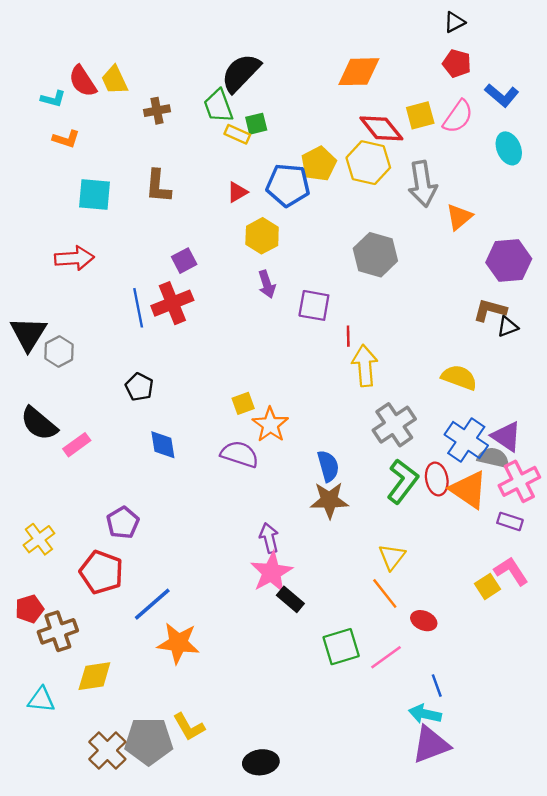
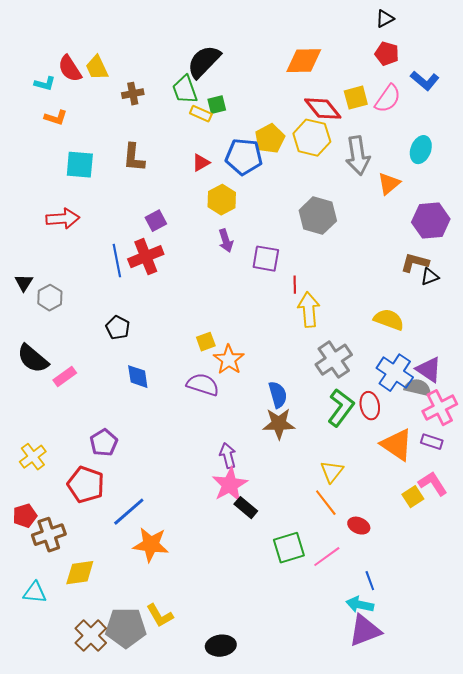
cyan ellipse: (509, 148) -> (421, 150), moved, turned 44
black triangle: (28, 334) -> (24, 283), size x0.6
orange triangle: (469, 490) -> (397, 445), moved

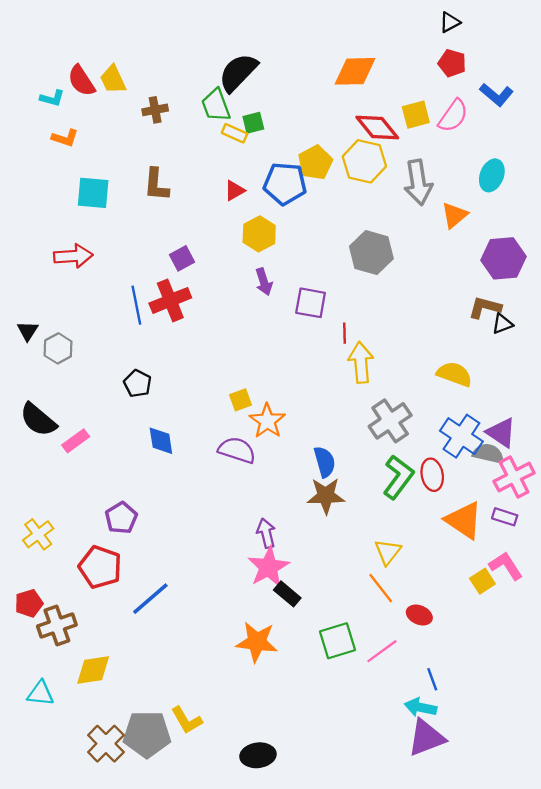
orange star: (151, 545) -> (257, 642), moved

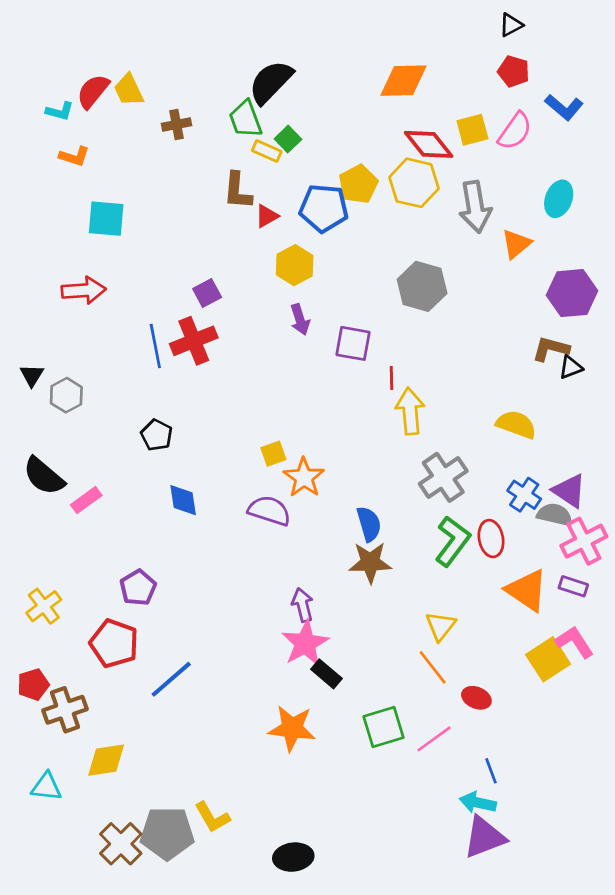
red semicircle: (81, 81) -> (93, 91), turned 72
green square: (253, 123) -> (288, 139), turned -30
brown L-shape: (156, 185) -> (238, 191), moved
blue cross: (461, 436) -> (524, 495), size x0.7
yellow square: (482, 581) -> (548, 659), size x1.5

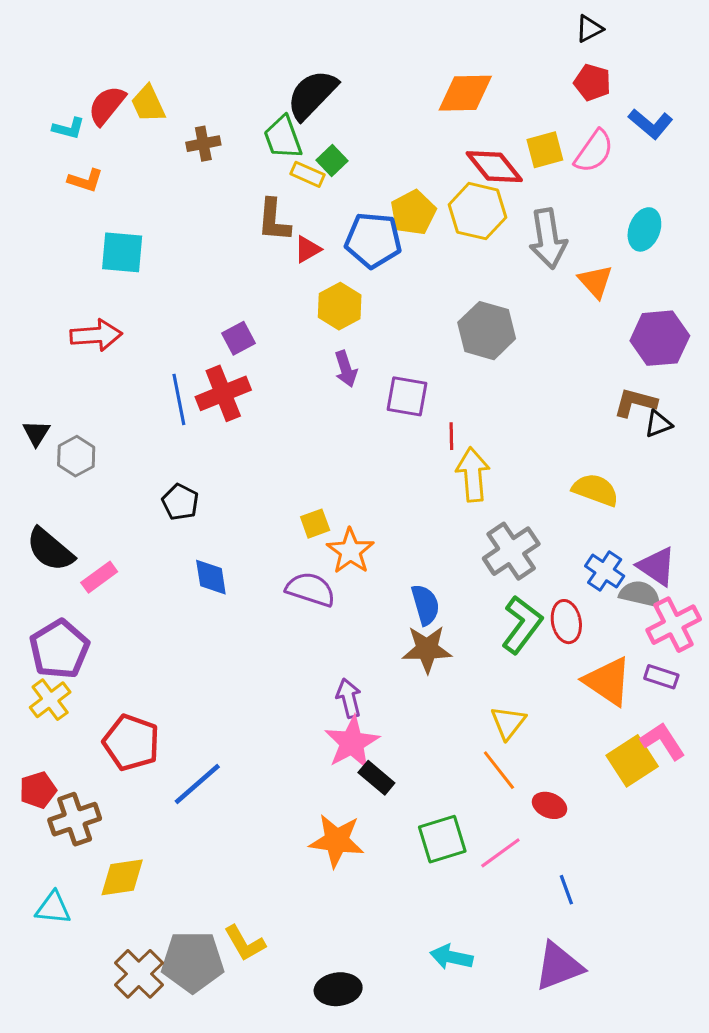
orange triangle: (516, 244) -> (595, 282), turned -32
purple pentagon: (138, 588) -> (59, 649), moved, size x1.4
cyan arrow: (478, 803) -> (451, 957), moved

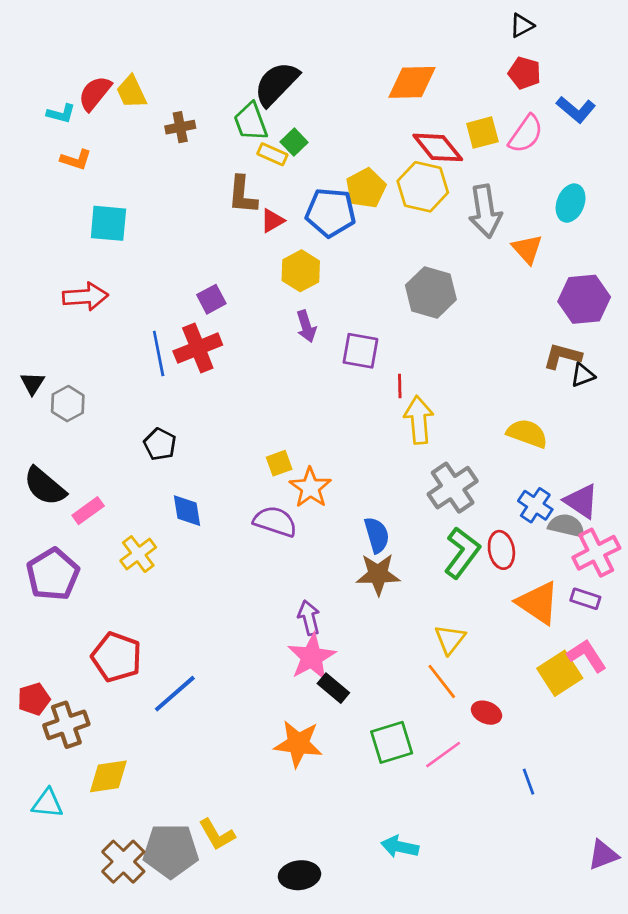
yellow cross: (50, 700) -> (138, 554), moved
blue line: (566, 890) -> (529, 782), moved
purple triangle: (559, 966) -> (603, 855), moved, size x0.7

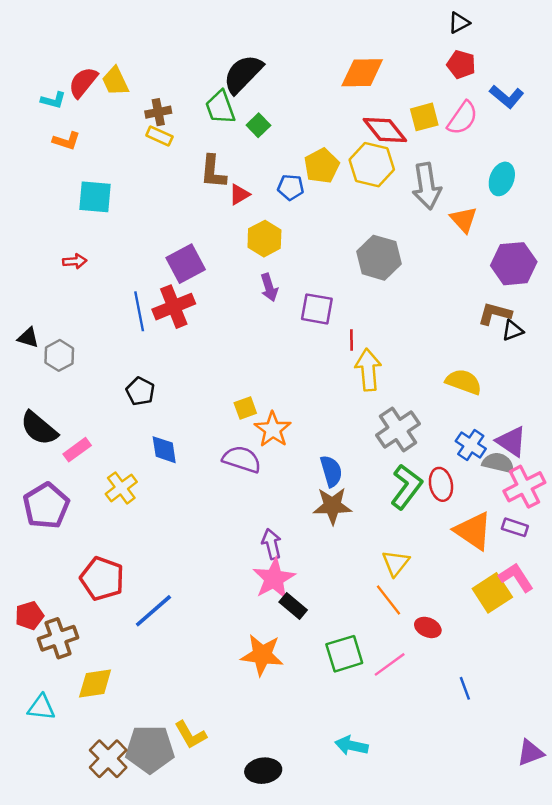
yellow rectangle: (272, 154) -> (159, 136), moved
blue pentagon: (331, 213) -> (291, 187), size x0.6
red arrow: (85, 297) -> (75, 261), size x0.6
purple square: (211, 299) -> (186, 264), size x1.5
black triangle: (33, 383) -> (28, 338), turned -45

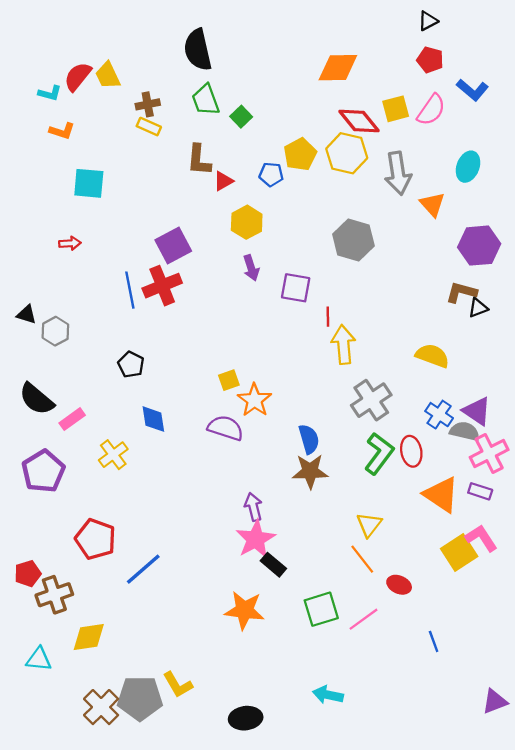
black semicircle: (243, 74) -> (198, 50), moved, turned -57

